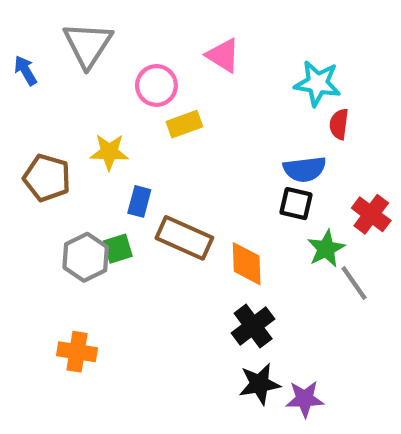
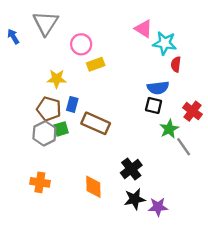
pink triangle: (223, 55) -> (144, 29), moved
brown pentagon: (47, 178) -> (49, 109), moved
orange diamond: (247, 264) -> (93, 187), moved

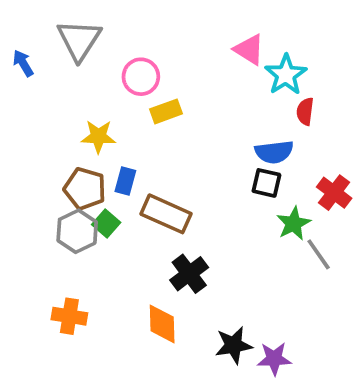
cyan star: (165, 43) -> (286, 75), turned 30
green square: (61, 129) -> (106, 223), turned -32
black cross: (131, 169) -> (189, 274), moved

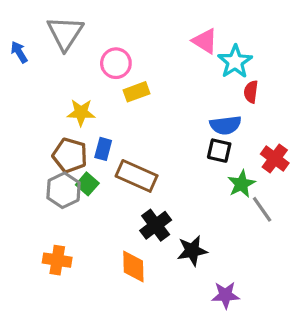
black star: (234, 345) -> (192, 251), moved

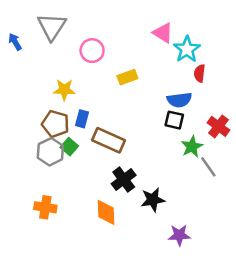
yellow rectangle: (137, 92) -> (127, 77), moved

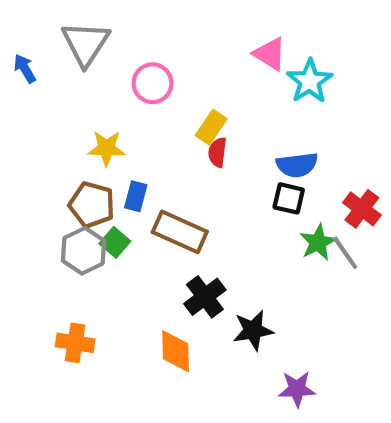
red semicircle: (200, 73) -> (217, 152), moved
yellow rectangle: (127, 77) -> (211, 127), turned -36
gray line: (208, 167) -> (345, 253), moved

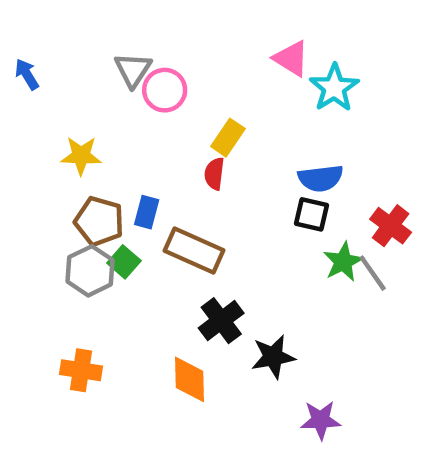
gray triangle: (86, 43) -> (133, 70), moved, size x0.7
yellow star: (107, 148) -> (81, 156), moved
red semicircle: (217, 152) -> (214, 174), moved

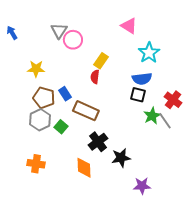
cyan star: (334, 88) -> (149, 53), moved
blue rectangle: (147, 212) -> (65, 94), turned -48
green square: (124, 262) -> (61, 127), moved

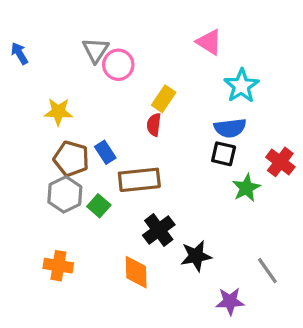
brown rectangle: (86, 111) -> (139, 180), turned -30
gray line: (165, 121) -> (267, 271), moved

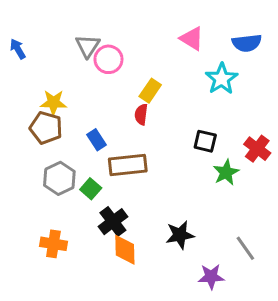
blue semicircle: (230, 128) -> (247, 43), moved
brown pentagon: (71, 159) -> (46, 128), moved
black cross: (159, 230) -> (113, 222), moved

